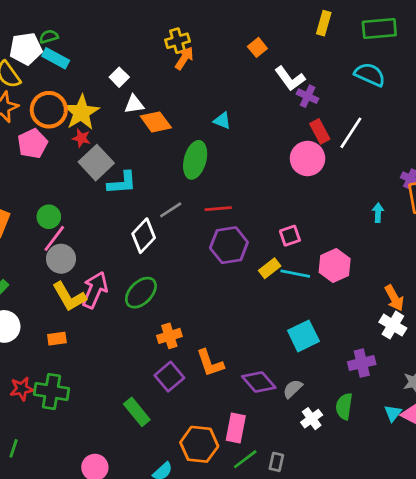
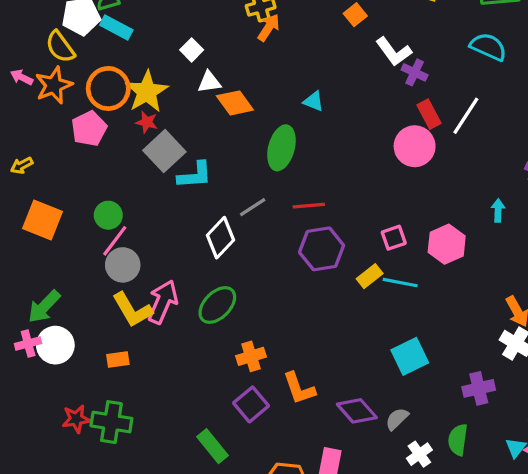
pink hexagon: (335, 266) -> (447, 244), moved

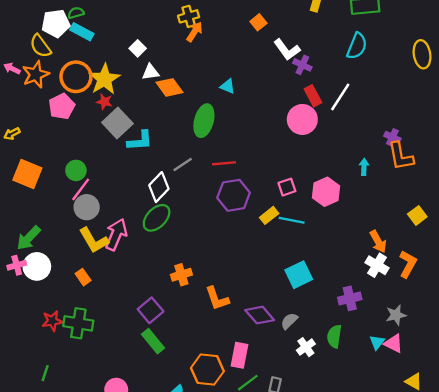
cyan semicircle: (488, 47) -> (357, 46), turned 88
green ellipse: (217, 305) -> (157, 218), moved
orange rectangle: (118, 360) -> (83, 277), turned 63
purple square: (251, 404) -> (151, 310), moved

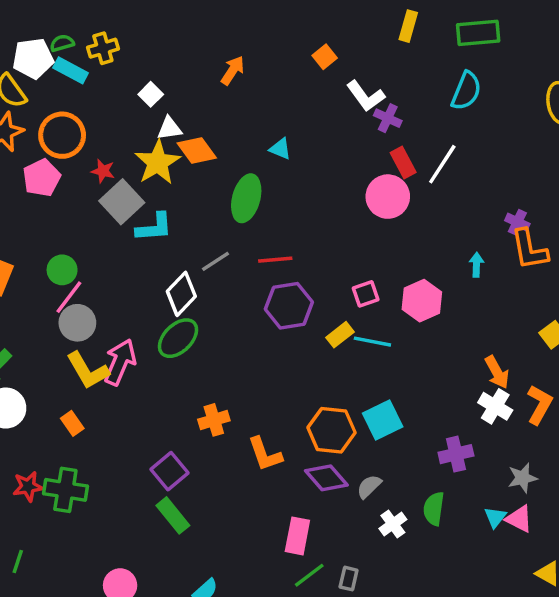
yellow cross: (189, 16) -> (103, 48), moved
yellow star: (104, 79) -> (158, 162), moved
orange hexagon: (207, 370) -> (331, 430), moved

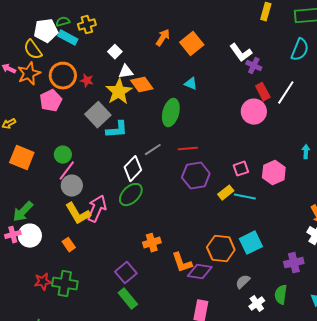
orange square: (325, 57) -> (192, 44), moved, size x1.6
red star: (103, 171) -> (87, 81), moved
purple diamond: (326, 478) -> (200, 272), moved, turned -40

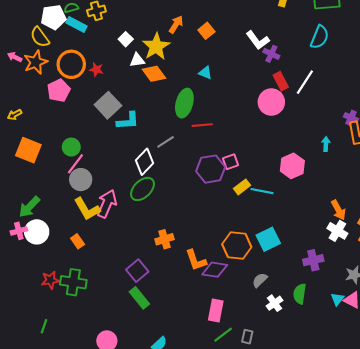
orange square: (192, 44) -> (206, 31), size x0.7
yellow star: (119, 92) -> (156, 46), moved
red line: (188, 149) -> (202, 125), moved
pink square: (241, 169) -> (230, 162), moved

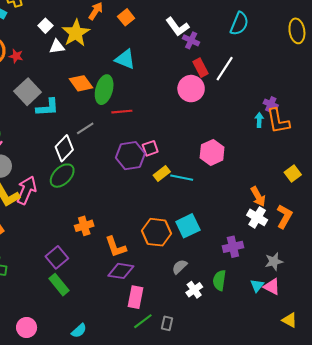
cyan triangle: (205, 73) -> (125, 59), size x1.5
orange diamond: (154, 74) -> (81, 83), moved
cyan arrow: (326, 144) -> (259, 120), moved
purple diamond: (215, 270) -> (121, 271), moved

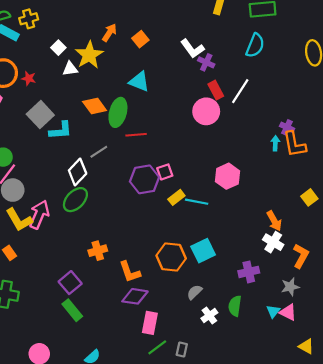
orange L-shape: (284, 216) -> (301, 256), moved

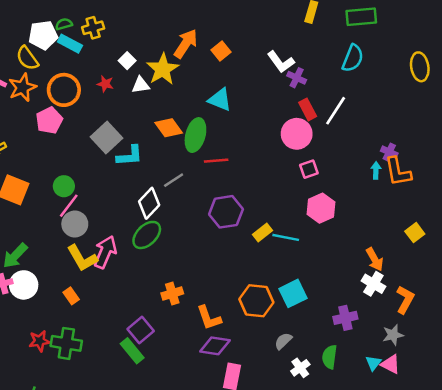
orange arrow: (109, 33) -> (186, 44), size x1.4
red star: (29, 78) -> (105, 84), moved
pink square: (165, 172) -> (309, 169), moved
green rectangle: (72, 310) -> (132, 351), moved

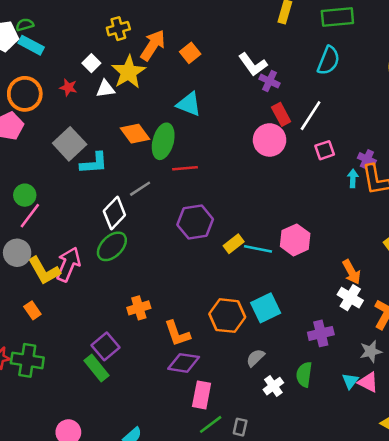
yellow cross: (93, 28) -> (118, 29), moved
pink square: (309, 169) -> (325, 150), moved
pink hexagon: (321, 208) -> (295, 240), moved
gray circle: (75, 224) -> (17, 253), moved

